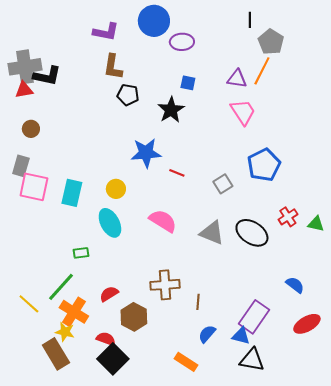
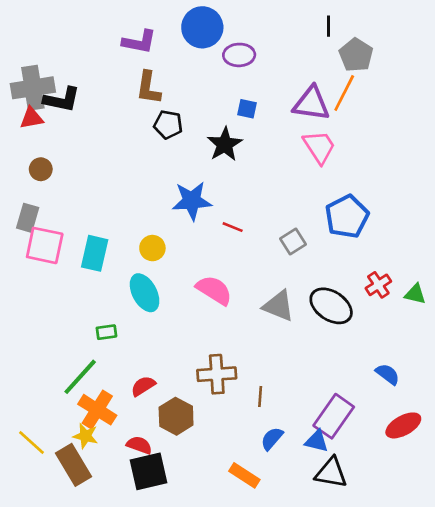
purple triangle: (237, 79) -> (311, 104), size x1.4
yellow line: (29, 304) -> (32, 443), moved
black square: (113, 359) -> (148, 471), turned 32

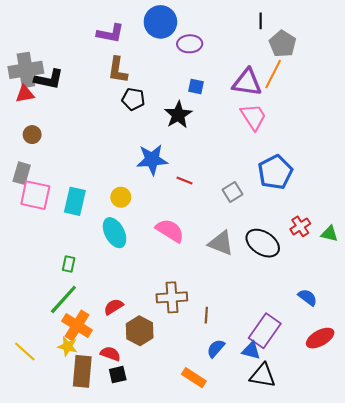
green rectangle: (106, 332) -> (69, 264), moved, turned -70
brown rectangle: (74, 465) -> (82, 371), moved, turned 36
black square: (148, 471) -> (118, 375), size x0.6

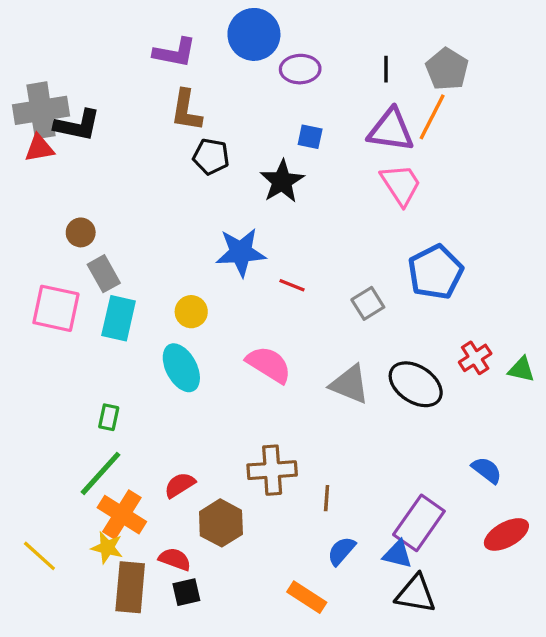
black line: (261, 21) -> (386, 69), moved
brown circle: (32, 135) -> (81, 232), moved
gray rectangle: (22, 173) -> (104, 274), moved, turned -45

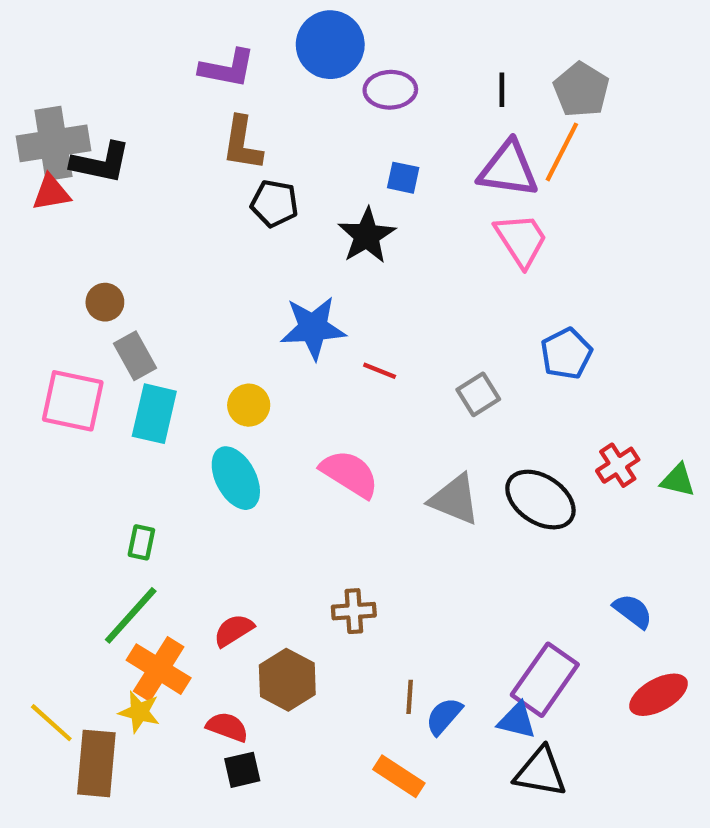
blue pentagon: (435, 272) -> (566, 354), size x0.7
brown cross: (272, 470) -> (354, 611), size x0.7
brown line: (327, 498) -> (410, 697), moved
brown rectangle: (130, 587) -> (96, 763), moved

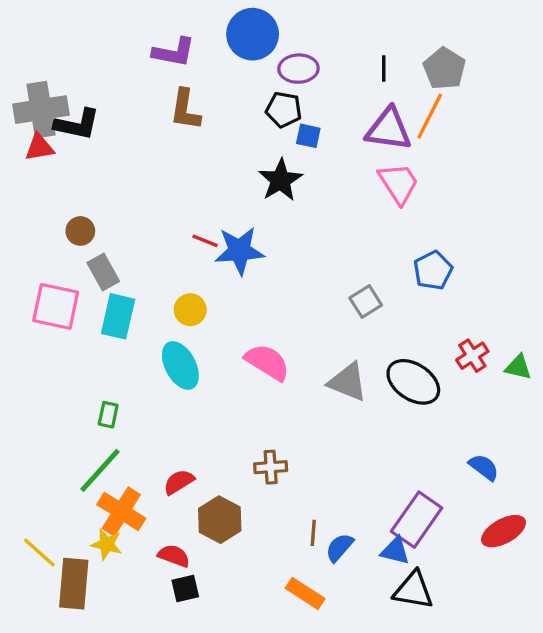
black pentagon: (274, 203) -> (284, 110), moved
red line: (380, 371) -> (205, 241), moved

